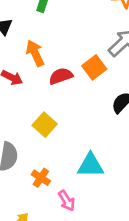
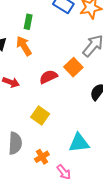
orange arrow: (35, 53) -> (24, 46), moved
orange cross: (41, 178) -> (42, 157), turned 32

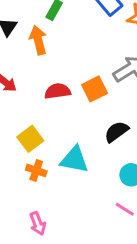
cyan triangle: (79, 143) -> (74, 160), moved
orange cross: (42, 157) -> (36, 170), moved, turned 32

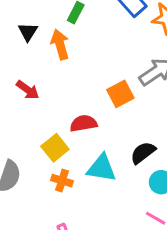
red semicircle: (58, 91) -> (83, 123), moved
black semicircle: (116, 132) -> (143, 153), moved

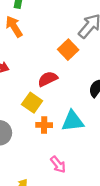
cyan triangle: (102, 168) -> (73, 121), moved

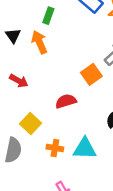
yellow square: (32, 103) -> (31, 123), moved

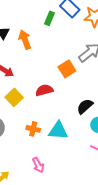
green rectangle: (48, 16) -> (49, 18), moved
yellow square: (31, 123) -> (14, 97), moved

